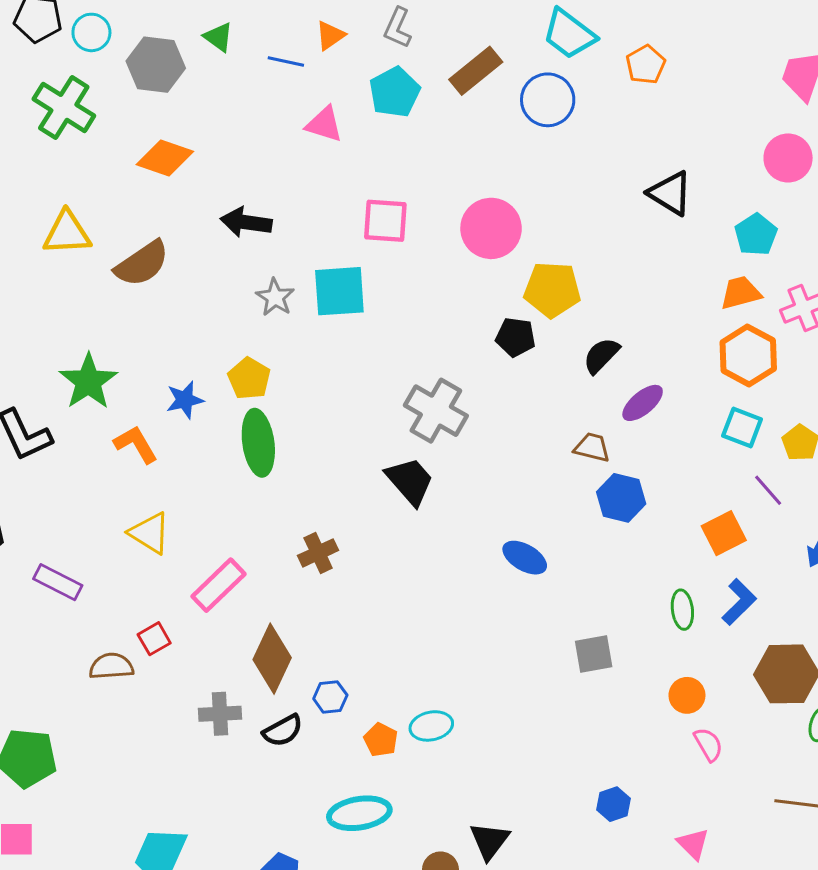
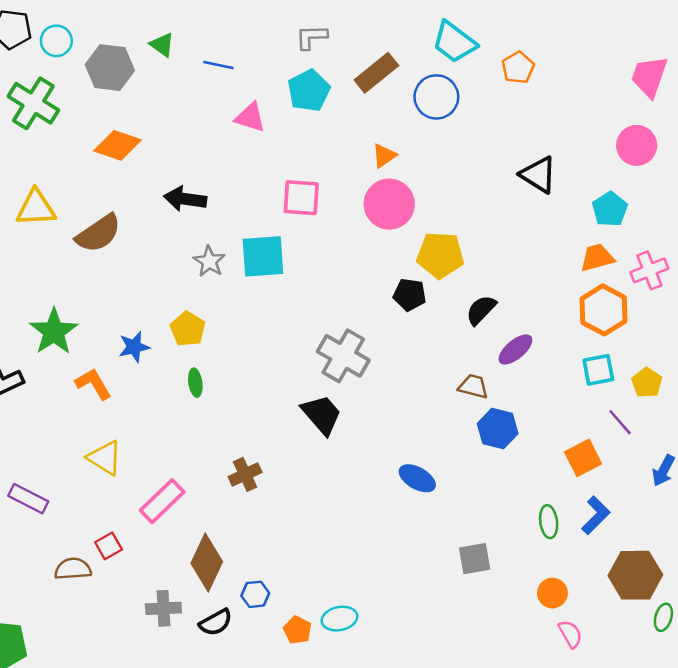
gray L-shape: (398, 28) -> (311, 37), turned 64
orange triangle: (330, 36) -> (384, 156), moved
cyan square: (742, 427) -> (598, 370), turned -32
green ellipse: (258, 443) -> (195, 383), size x0.5

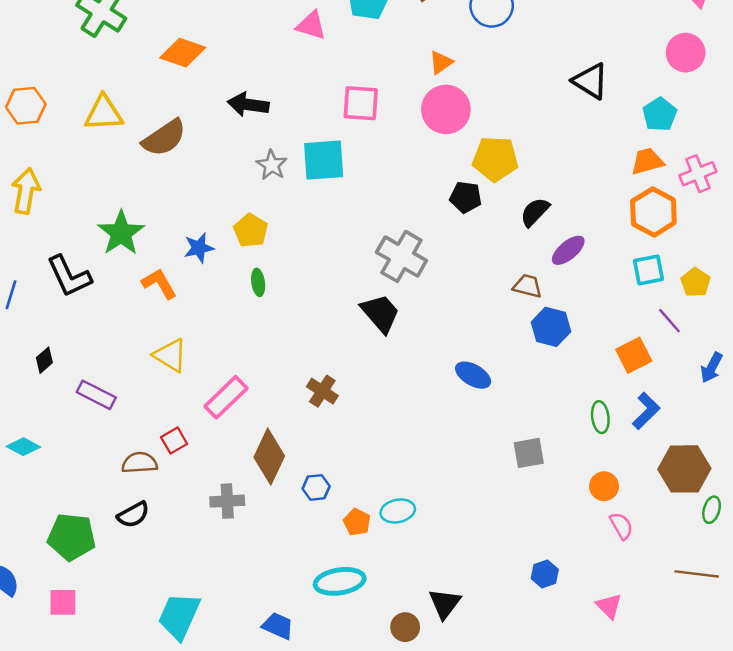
brown cross: (245, 474) -> (322, 391), moved, turned -32
black semicircle: (216, 622) -> (133, 515), moved

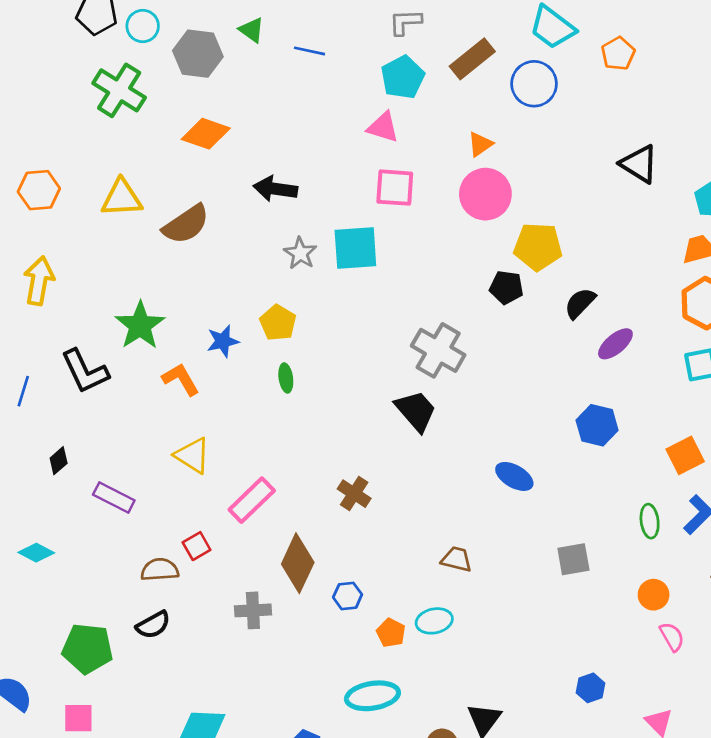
pink triangle: (311, 25) -> (383, 127), moved
brown trapezoid: (527, 286) -> (457, 559), moved

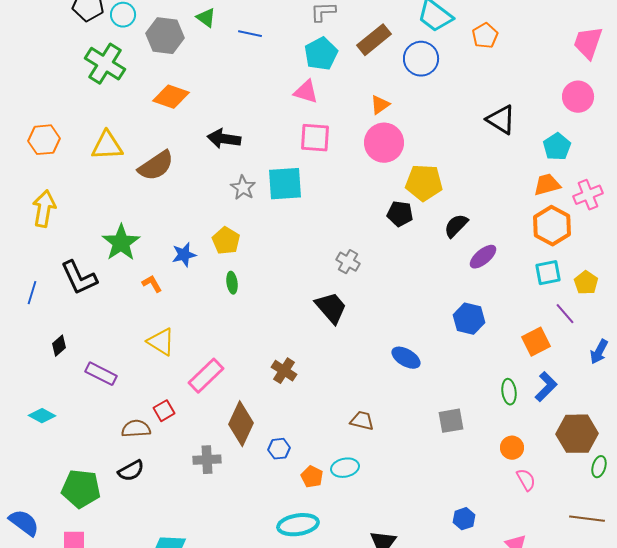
gray cross: (438, 350) -> (348, 262), size x0.6
orange L-shape: (181, 379) -> (152, 284), size x0.7

